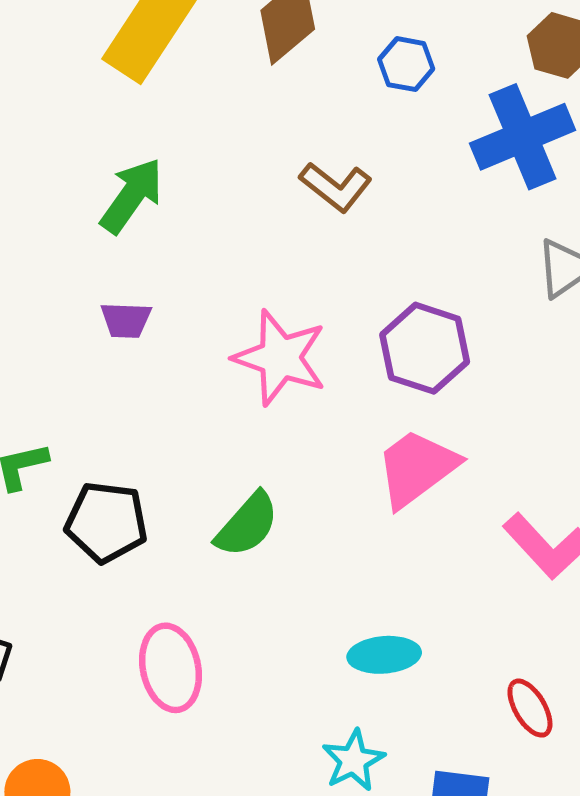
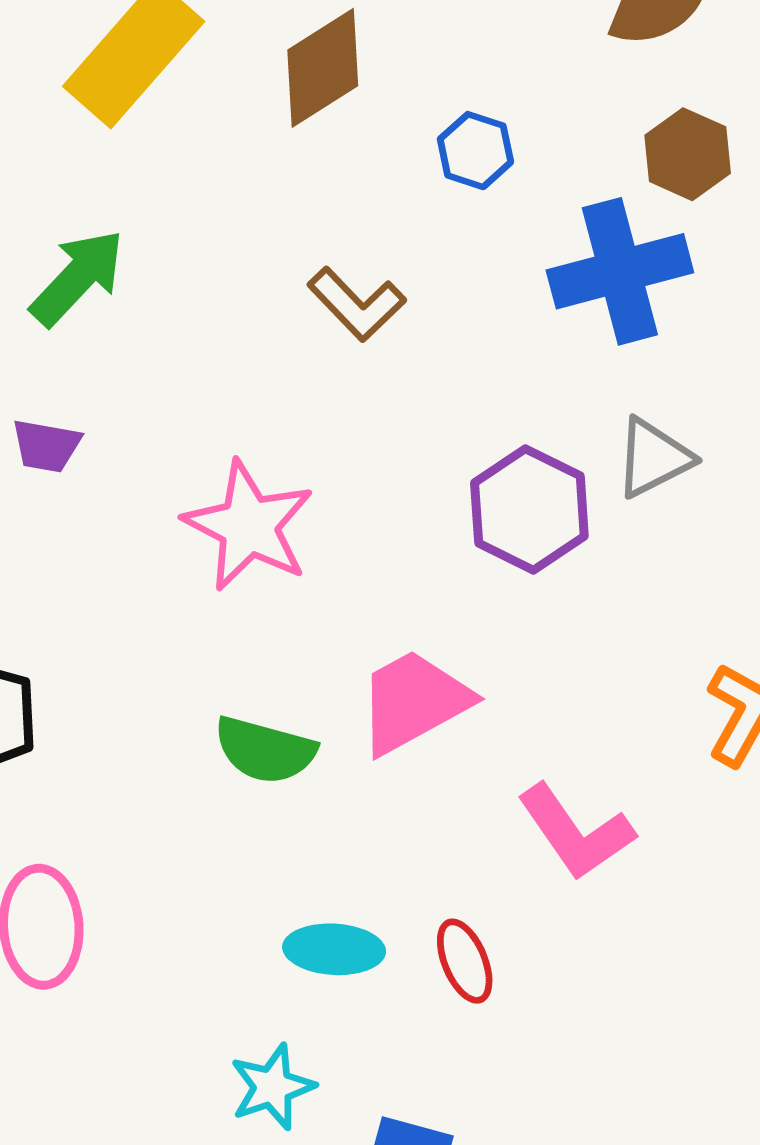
purple hexagon: (425, 348) -> (529, 510), moved
green semicircle: (247, 525) -> (265, 750), moved, turned 56
red ellipse: (530, 708) -> (465, 961), moved

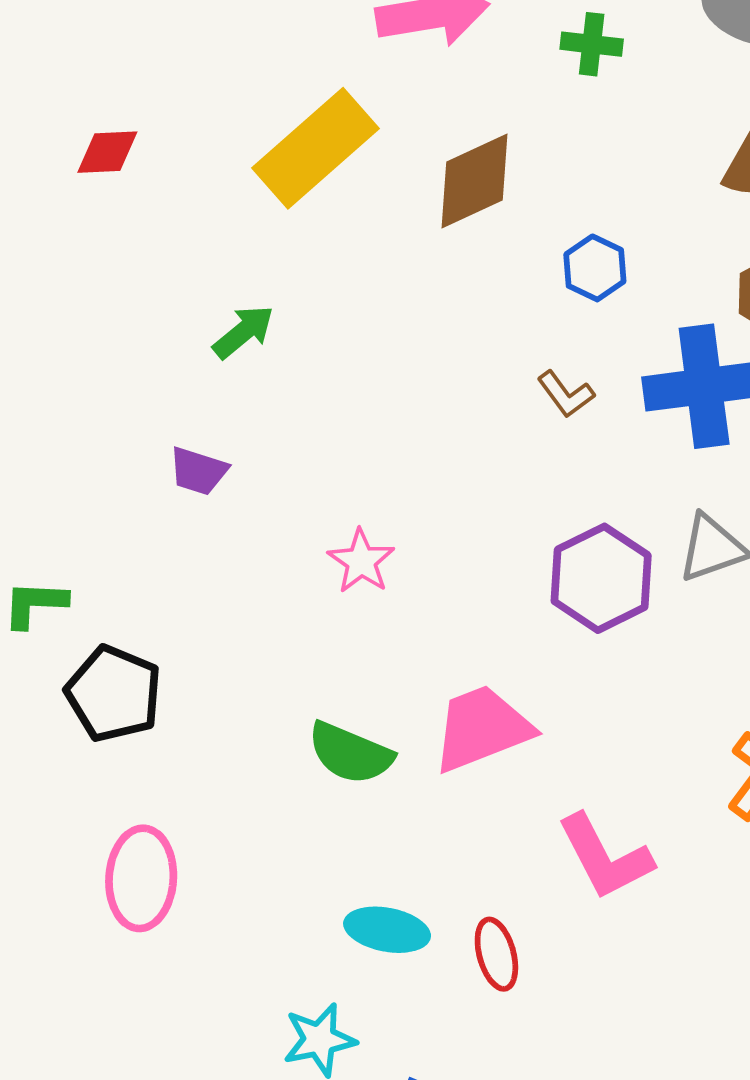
green arrow: (78, 278) -> (243, 332), size x0.7
brown L-shape: (357, 304) -> (566, 394), moved, size x0.7
pink star: (249, 526) -> (361, 561), size x0.6

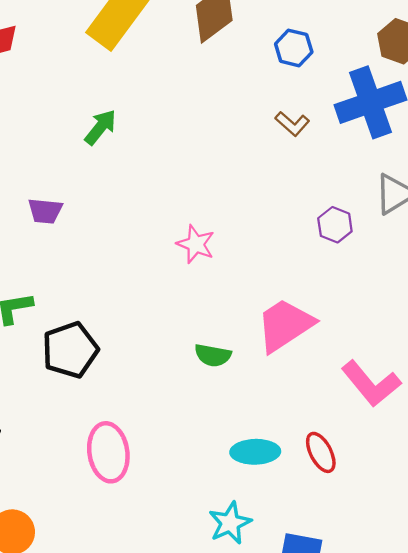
purple trapezoid: (198, 471) -> (45, 211), moved
purple hexagon: (601, 578) -> (335, 225), size x0.6
black pentagon: (114, 694) -> (70, 350), turned -30
green semicircle: (350, 753) -> (213, 355), size x0.7

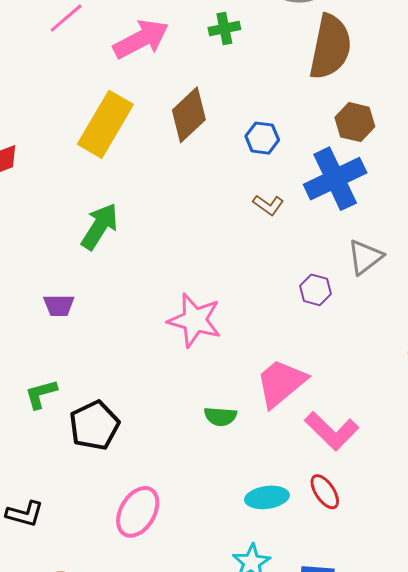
green arrow: (100, 127) -> (100, 226), size x1.4
pink star: (196, 244) -> (195, 320), size x1.6
pink L-shape: (371, 384) -> (332, 431), moved
pink ellipse: (108, 452) -> (138, 512), turned 45

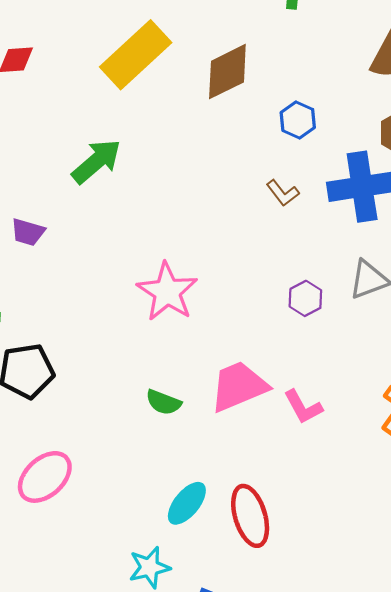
pink L-shape: (332, 431) -> (303, 407), moved, size x0.7
red ellipse: (325, 492) -> (250, 516), size x1.5
cyan ellipse: (267, 497) -> (187, 503), turned -60

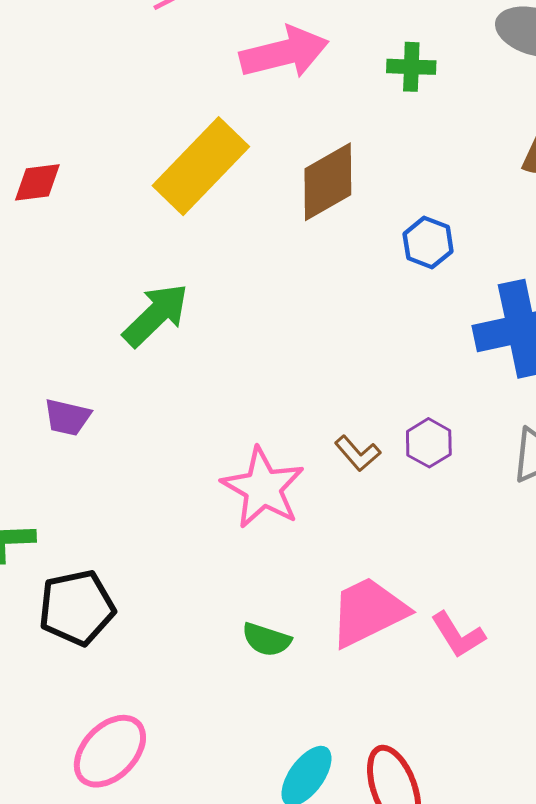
brown L-shape: (283, 193) -> (358, 453), moved
purple hexagon: (305, 298) -> (429, 443), moved

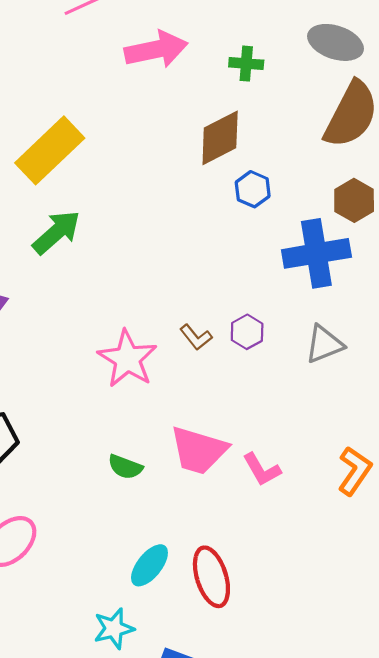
yellow rectangle: (201, 166) -> (50, 150), moved
brown diamond: (328, 182) -> (220, 138), moved
pink trapezoid: (368, 612) -> (199, 450), turned -140

